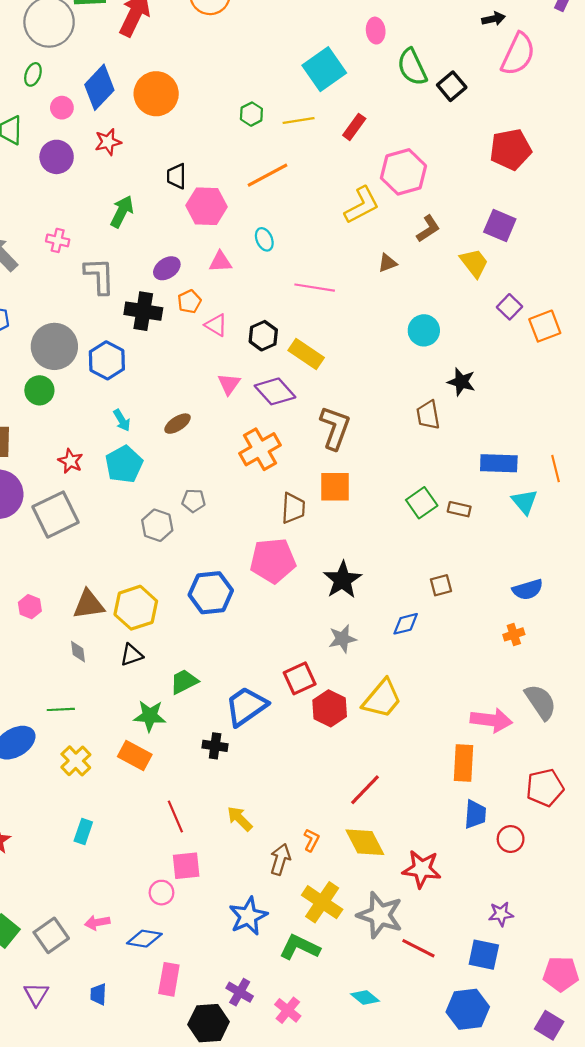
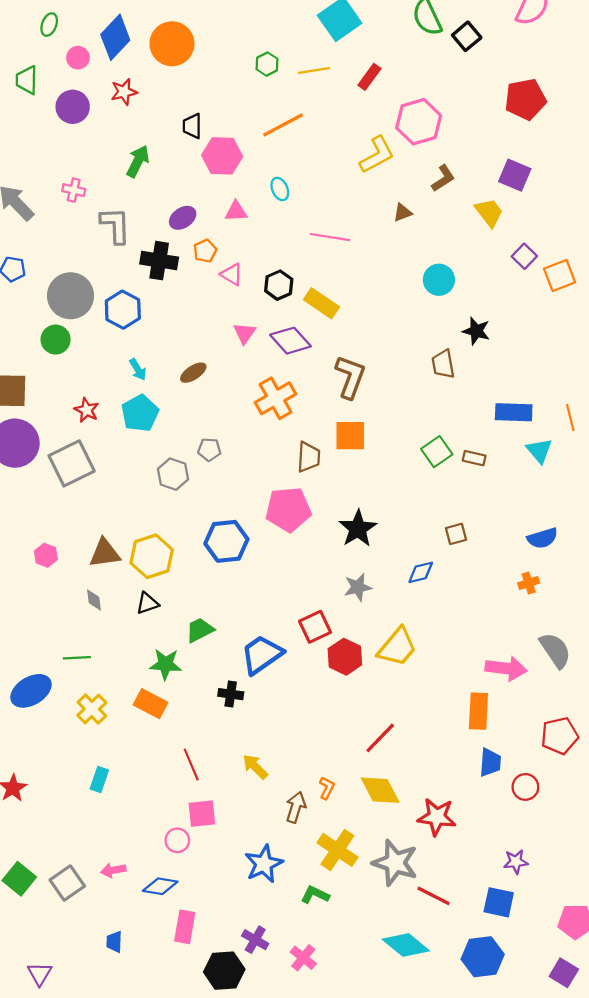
green L-shape: (300, 947) -> (315, 895), size x0.7
purple triangle: (36, 994) -> (40, 974), moved
cyan diamond: (365, 997) -> (406, 945), moved, size x1.6

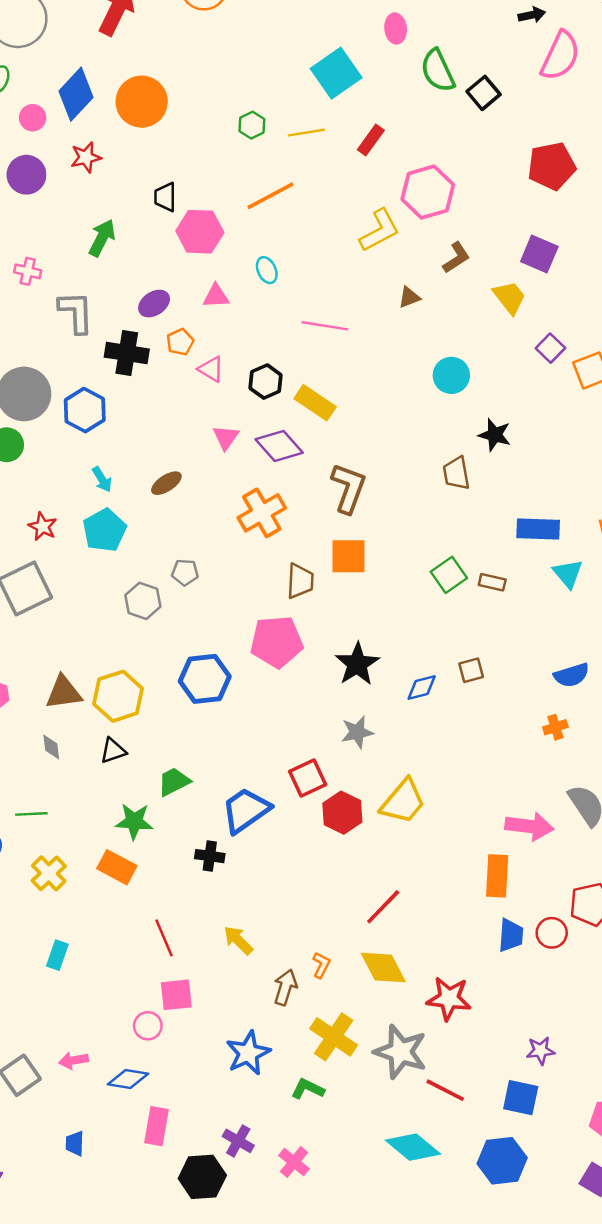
blue diamond: (421, 572) -> (422, 688), moved
red circle: (525, 787) -> (552, 933), moved

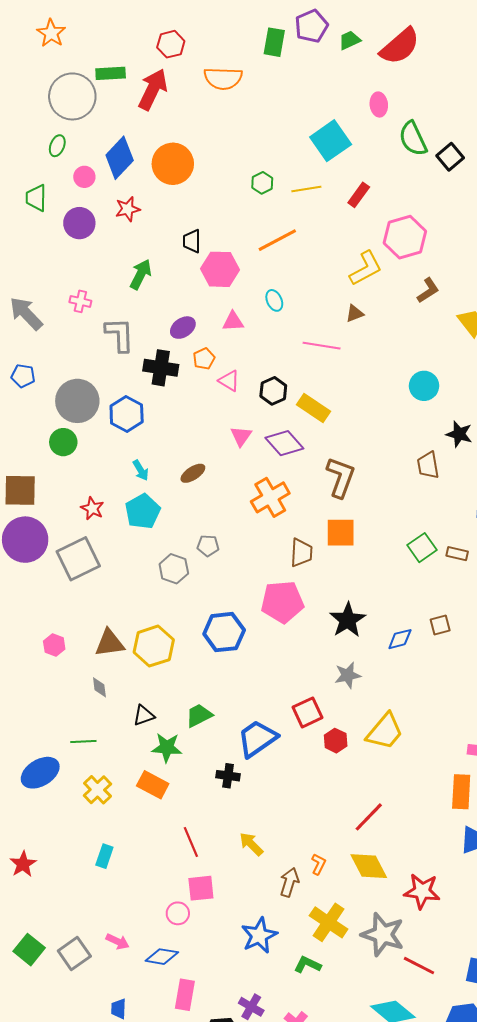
brown triangle: (409, 297) -> (355, 313), moved
black triangle: (113, 751) -> (144, 715), moved
red hexagon: (342, 813) -> (336, 741), size x0.7
pink arrow: (73, 1060) -> (118, 941), turned -145

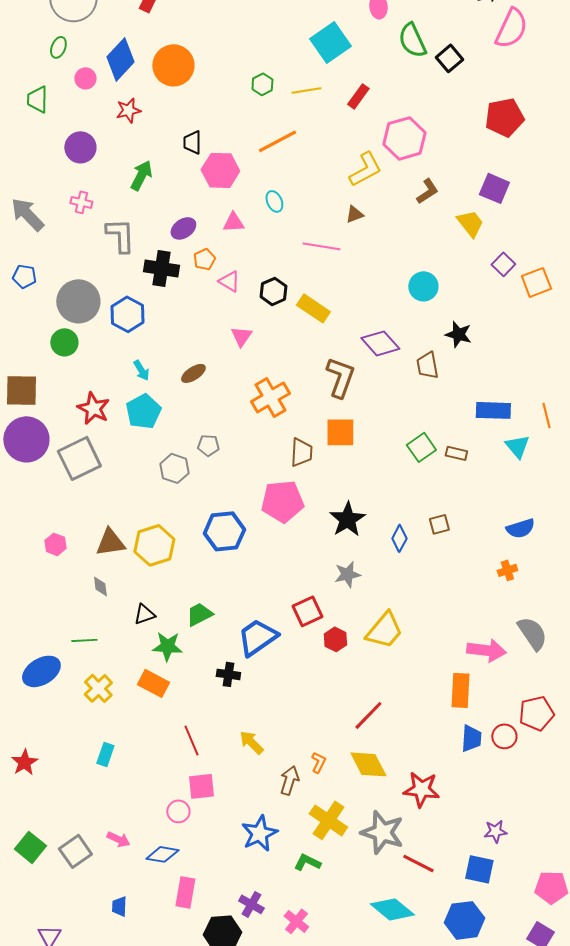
purple circle: (79, 223) -> (80, 147), moved
purple diamond: (284, 443) -> (380, 343), moved
red star: (92, 508) -> (93, 408), size x1.4
blue diamond: (400, 639) -> (399, 538), turned -48

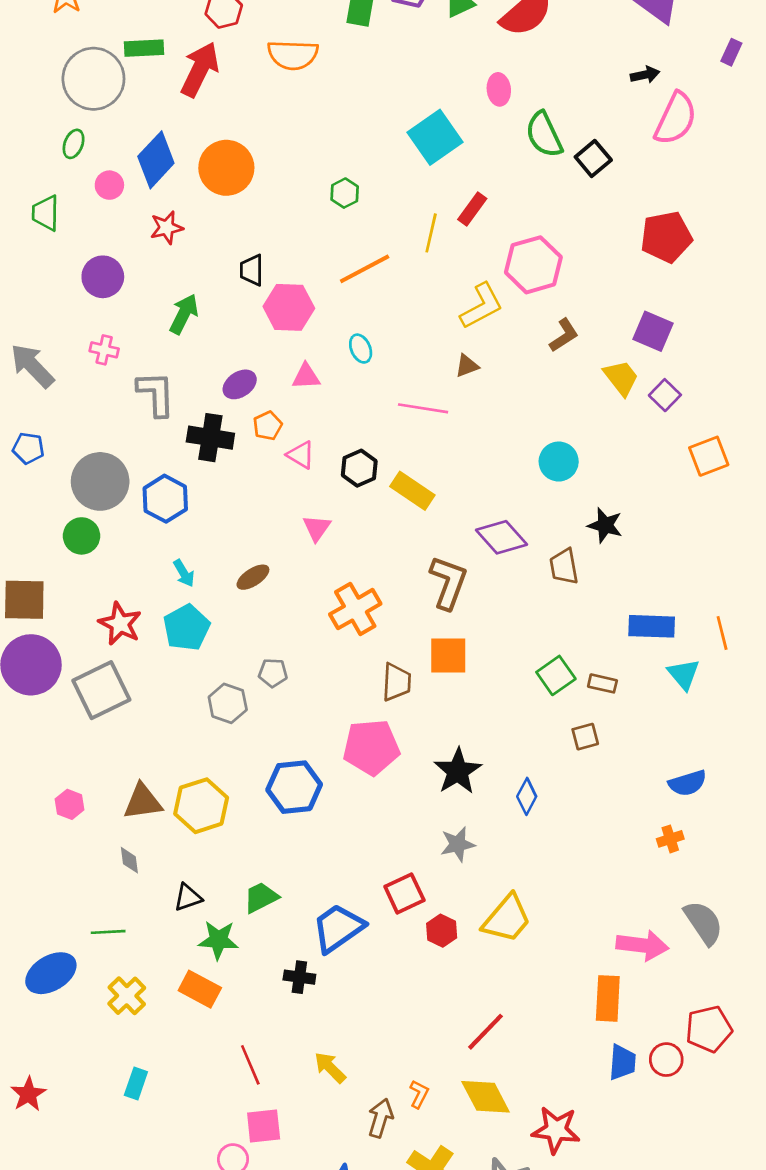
yellow line: (306, 90) -> (431, 233), moved, turned -68
purple square: (503, 264) -> (665, 395), moved
brown square: (439, 524) -> (585, 737), moved

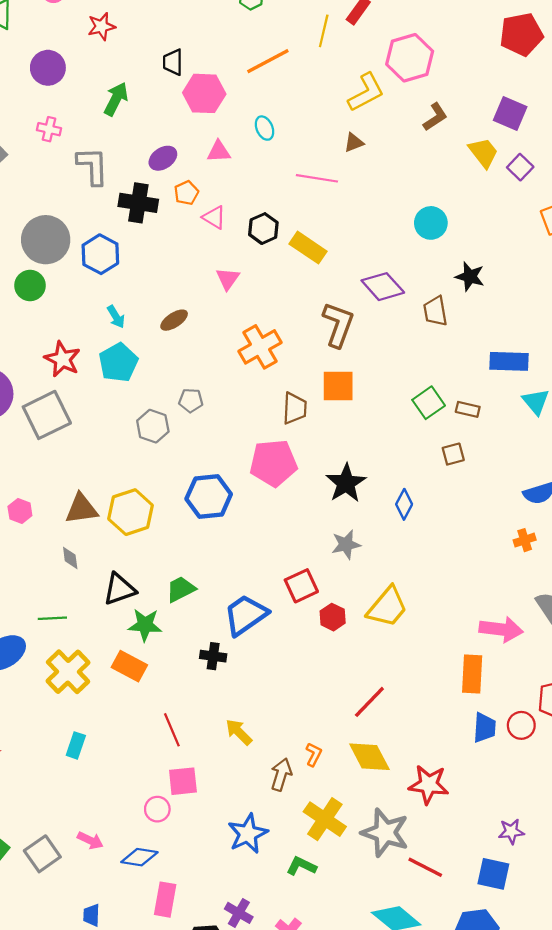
black triangle: (188, 897) -> (119, 589), size x1.4
yellow cross: (127, 996) -> (68, 672), size x1.4

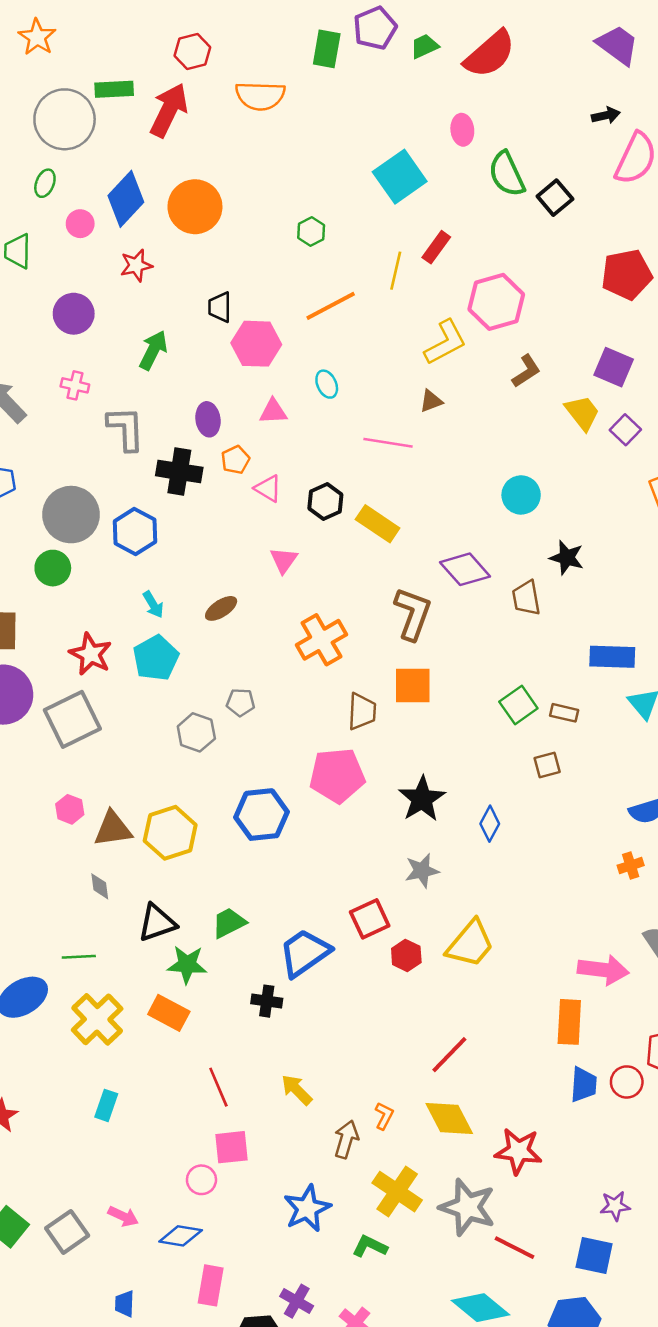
purple ellipse: (163, 158) -> (208, 419), turned -64
pink hexagon: (20, 511) -> (70, 809), moved

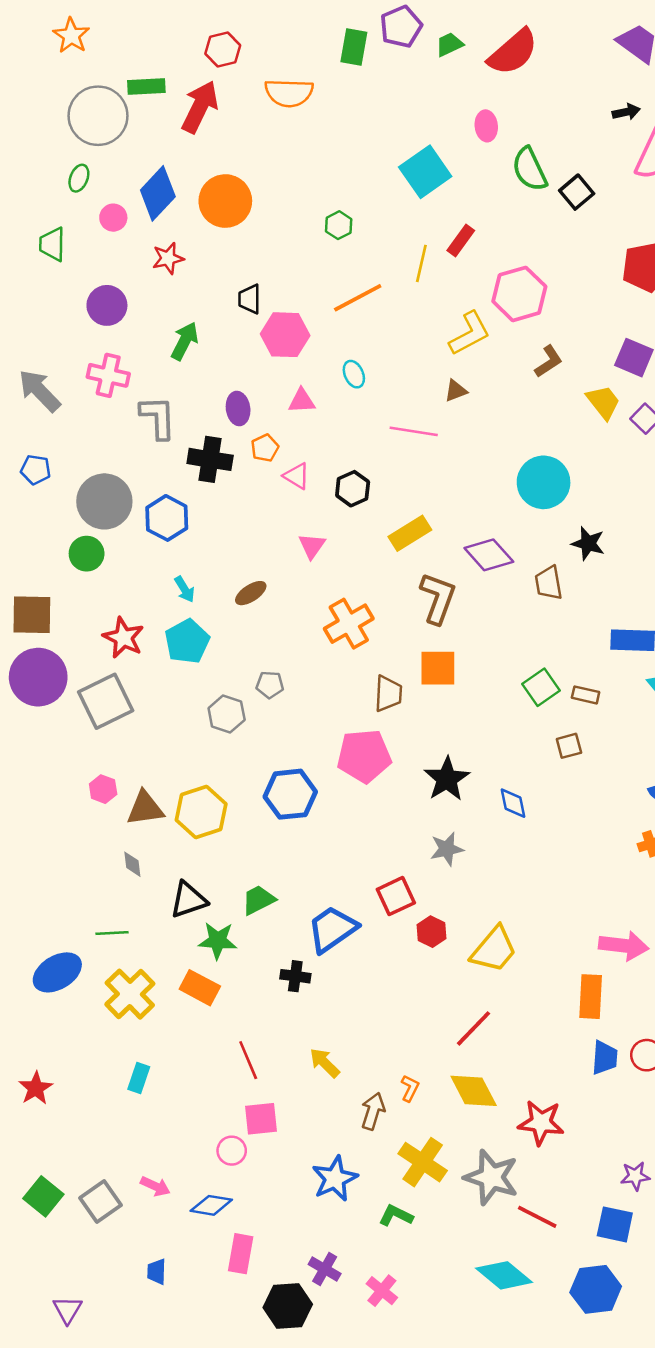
pink cross: (75, 385) -> (108, 375), size x1.5
cyan circle: (521, 495) -> (544, 482), size x1.4
yellow rectangle: (378, 524) -> (410, 533), moved, turned -66
blue diamond: (490, 824) -> (513, 803), turned -40
yellow trapezoid: (470, 944) -> (494, 949), moved

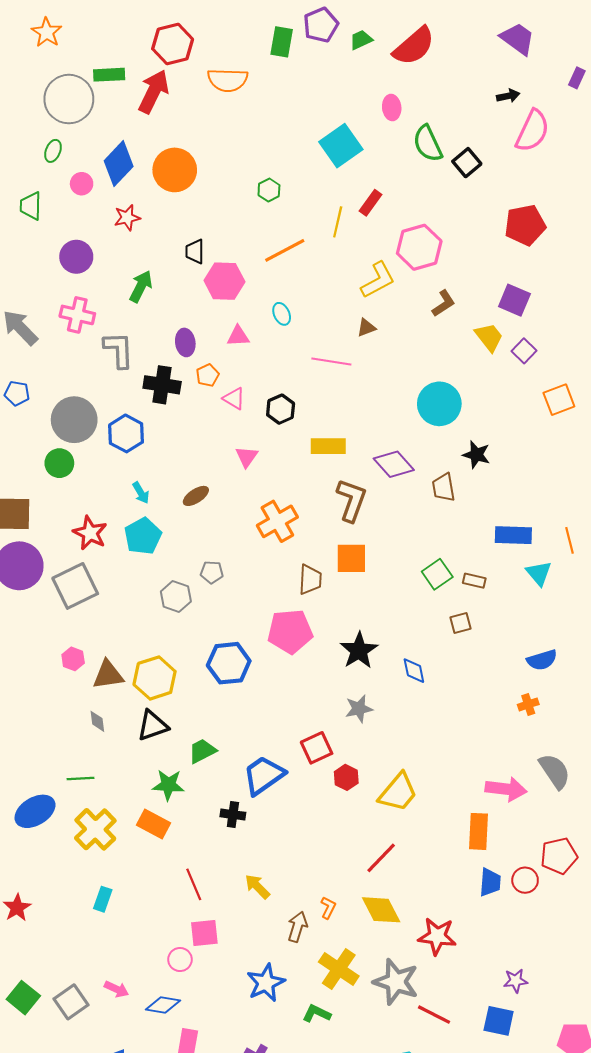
red hexagon: (223, 50) -> (173, 44), size x1.4
yellow rectangle: (410, 533) -> (328, 446), turned 32
black triangle: (188, 900) -> (152, 726), moved

